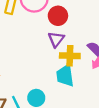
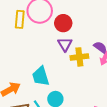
cyan trapezoid: (65, 76) -> (41, 76), moved

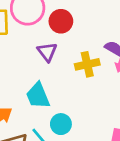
purple triangle: (65, 44) -> (47, 52), moved

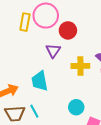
cyan circle: (61, 124) -> (76, 107), moved

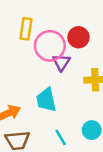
pink circle: (46, 16) -> (50, 46), moved
cyan line: (34, 111) -> (61, 137), moved

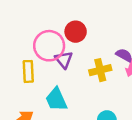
yellow rectangle: (26, 29) -> (28, 71), moved

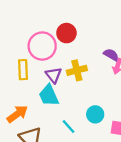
purple triangle: (64, 60) -> (54, 75), moved
yellow cross: (100, 70) -> (77, 70), moved

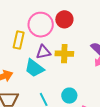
purple triangle: (54, 75) -> (43, 52), turned 42
cyan trapezoid: (49, 95) -> (34, 68), turned -45

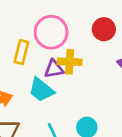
red circle: (64, 19) -> (104, 29), moved
yellow cross: (64, 54) -> (70, 62), moved

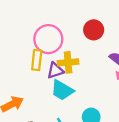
yellow rectangle: (21, 52) -> (37, 60), moved
cyan trapezoid: (41, 90) -> (62, 90), moved

